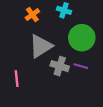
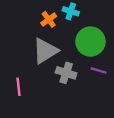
orange cross: (32, 15) -> (49, 19), moved
purple line: (81, 66) -> (99, 71), moved

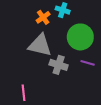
gray triangle: (45, 51) -> (40, 45), turned 45
pink line: (18, 87) -> (23, 93), moved

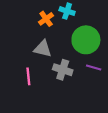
gray triangle: (40, 45) -> (43, 49), size x0.7
pink line: (23, 93) -> (28, 76), moved

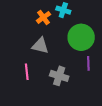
purple line: (94, 68) -> (88, 63), turned 72
gray cross: (63, 70) -> (59, 76), moved

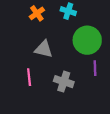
orange cross: (43, 17) -> (37, 13), moved

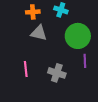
orange cross: (37, 13) -> (33, 12), turned 32
gray triangle: (44, 49) -> (39, 33), moved

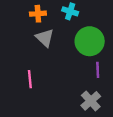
gray triangle: (39, 33) -> (45, 38), turned 30
gray cross: (57, 73) -> (91, 101), moved, turned 30

